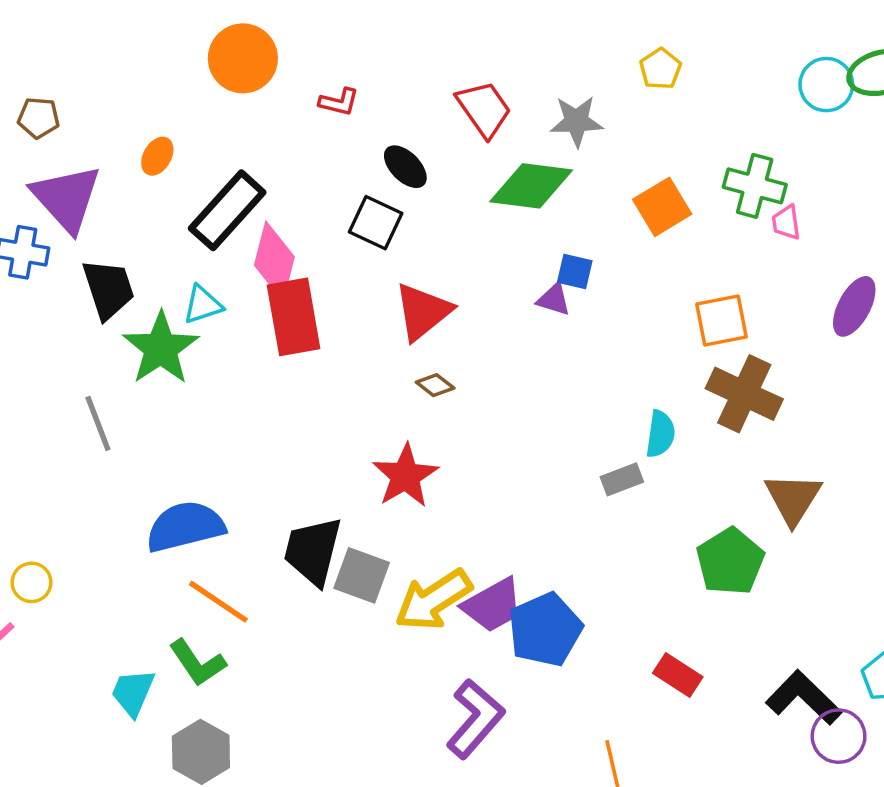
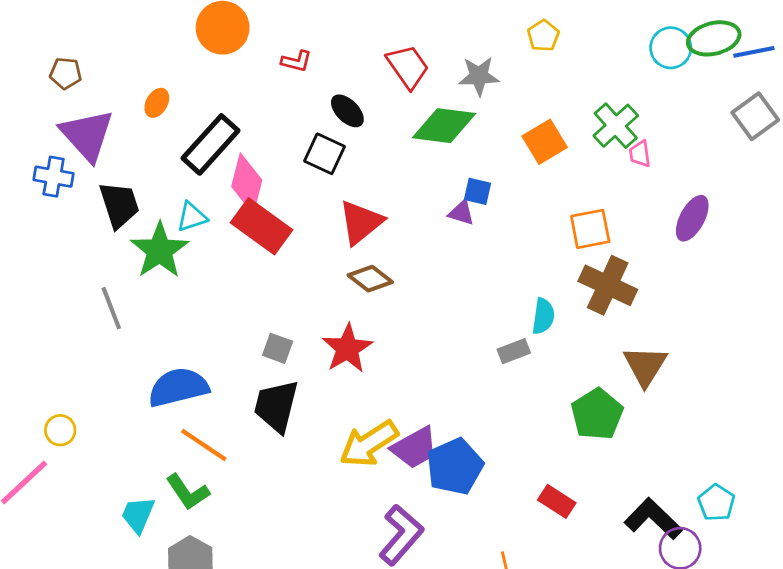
green cross: (755, 186) -> (616, 126), turned 33
red rectangle: (294, 317) -> (261, 226), turned -44
brown diamond: (435, 385) -> (370, 279), size x1.5
gray square: (362, 575) -> (278, 348), moved, size x0.7

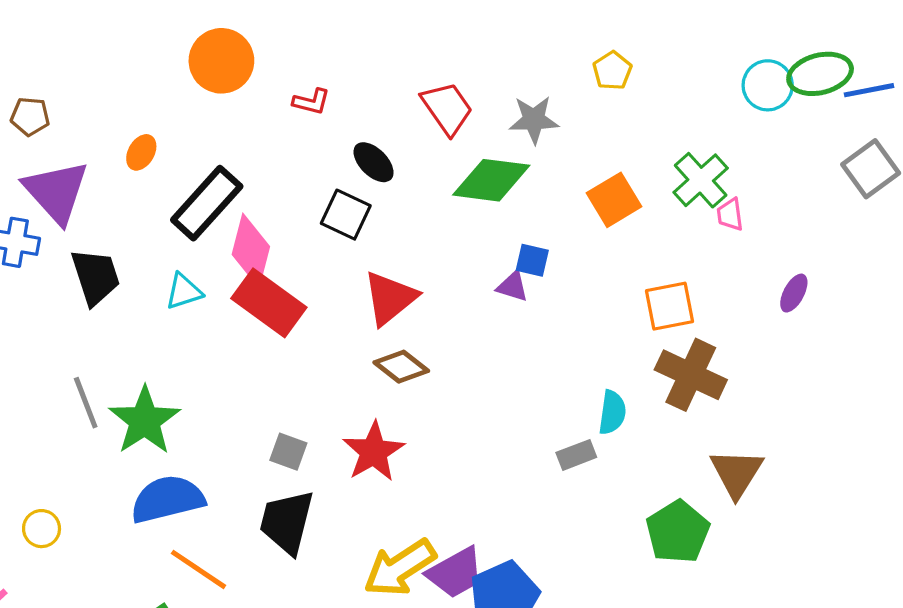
purple ellipse: (692, 218) -> (794, 293), size x0.7
green star: (160, 250) -> (145, 421), moved
yellow circle: (60, 430) -> (42, 529), moved

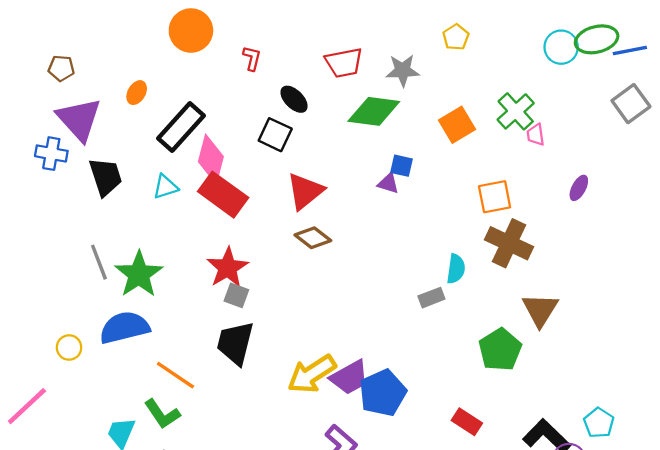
red L-shape: (311, 102) -> (252, 58), turned -90
red trapezoid: (447, 108) -> (344, 63), turned 114
red star: (374, 452) -> (228, 268), moved
blue semicircle: (167, 499) -> (124, 328), moved

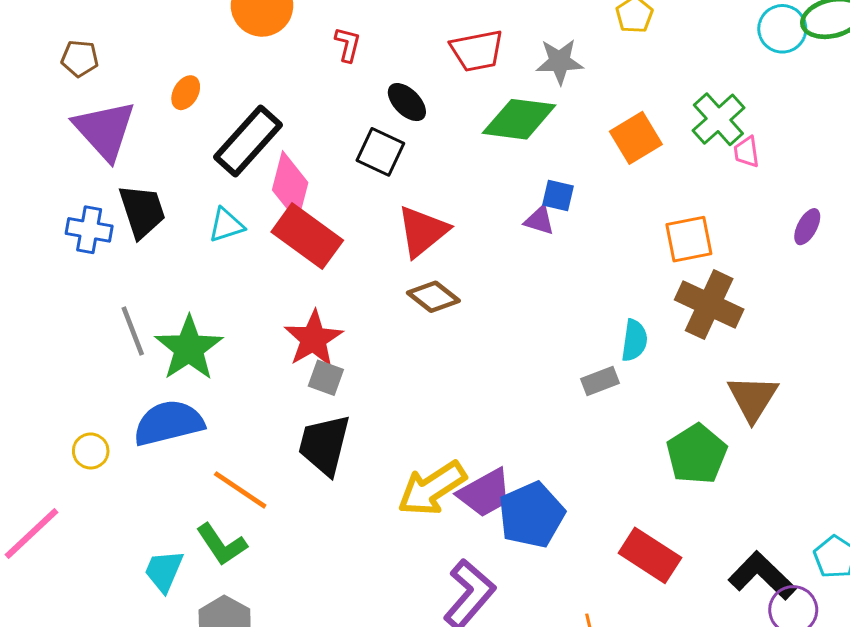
blue cross: (51, 154) -> (89, 230), moved
red rectangle: (467, 422) -> (650, 555), size x1.4

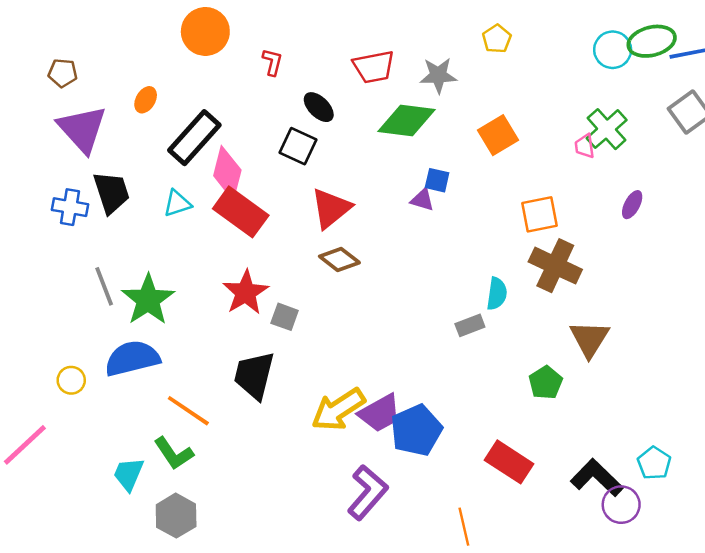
green cross: (718, 119) -> (607, 129), moved
gray square: (326, 378) -> (285, 317), moved
green pentagon: (697, 454) -> (546, 383), size x0.7

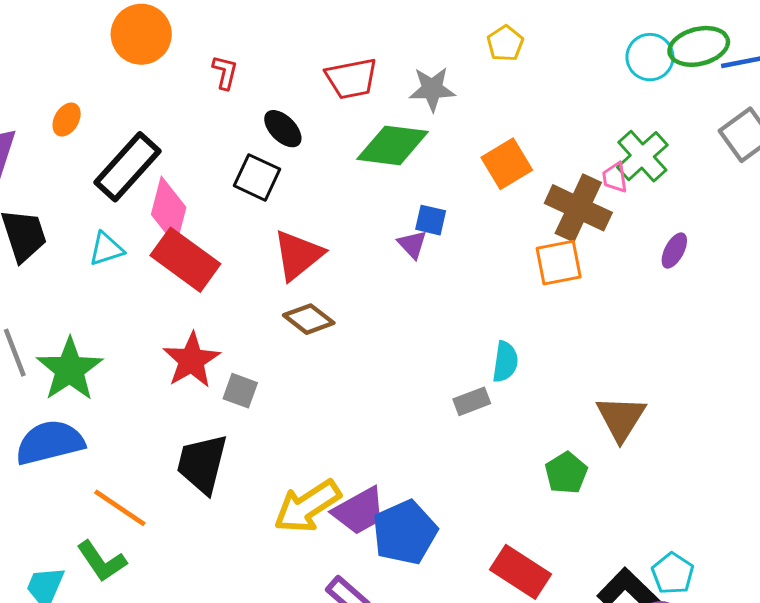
purple triangle: (422, 200) -> (412, 244), turned 30
brown cross: (555, 266) -> (578, 208), moved
cyan pentagon: (654, 463) -> (673, 573), moved

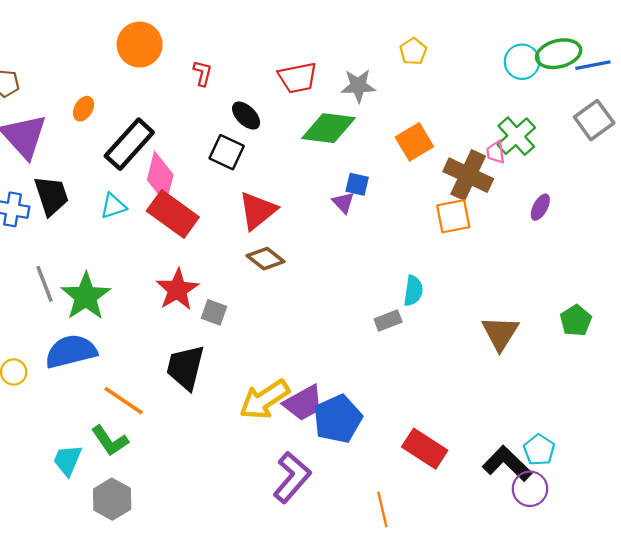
green pentagon: (566, 473) -> (576, 320), moved

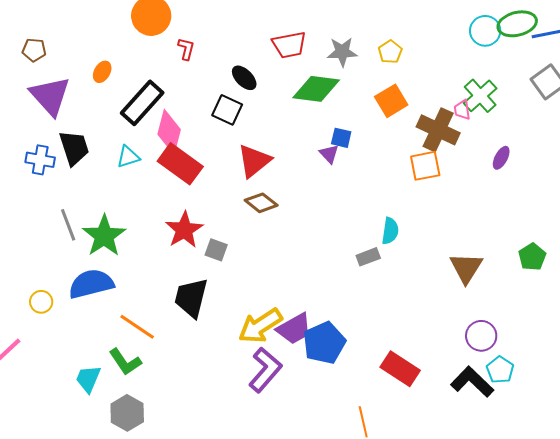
yellow pentagon: (413, 51) -> (390, 52), moved
red L-shape: (203, 73) -> (186, 49), moved
purple L-shape: (292, 477) -> (265, 370), moved
purple circle: (530, 489) -> (481, 336), moved

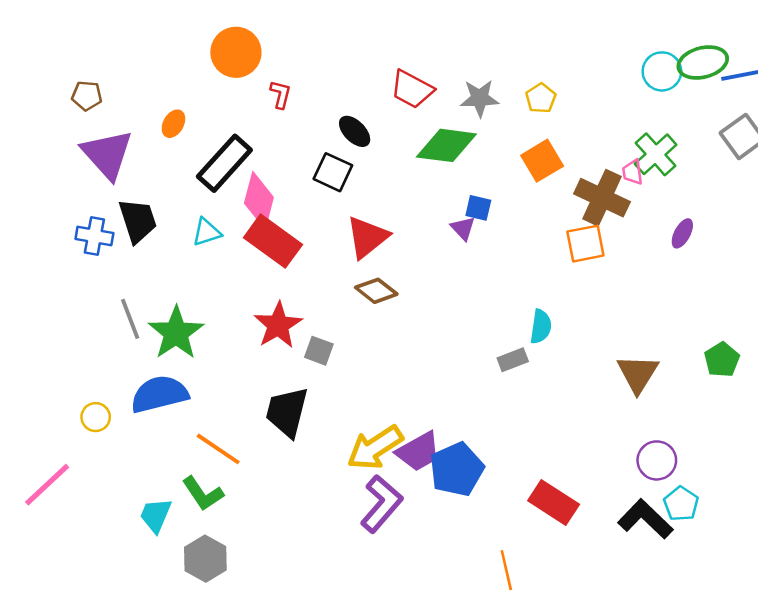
red trapezoid: (289, 45) -> (412, 89), turned 39

